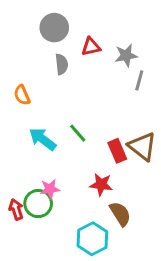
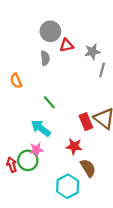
gray circle: (54, 28) -> (50, 31), moved
green line: (78, 133) -> (49, 102), moved
cyan arrow: (43, 139) -> (41, 128), moved

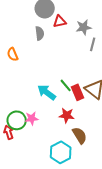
green line: (49, 102) -> (66, 85), moved
cyan arrow: (41, 128) -> (47, 92), moved
green circle: (28, 160) -> (17, 120), moved

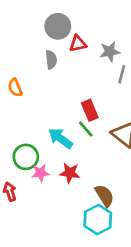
red rectangle: (78, 92) -> (90, 110), moved
red star: (67, 115) -> (70, 173), moved
green circle: (17, 120) -> (26, 157), moved
cyan hexagon: (61, 152) -> (98, 220), moved

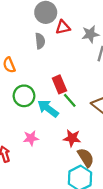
red rectangle: (90, 110) -> (59, 84), moved
green circle: (26, 157) -> (24, 96), moved
red star: (70, 173) -> (72, 138), moved

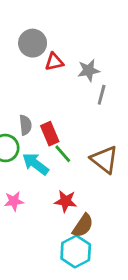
gray semicircle: (40, 41) -> (25, 125), moved
brown semicircle: (86, 158) -> (83, 226), turned 66

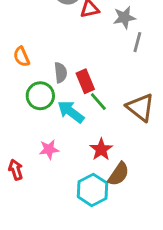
red star: (66, 201) -> (101, 149), turned 30
cyan hexagon: (76, 251) -> (93, 190), moved

